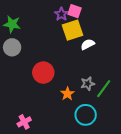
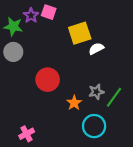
pink square: (75, 11) -> (49, 12), moved
purple star: (61, 14) -> (31, 15), moved

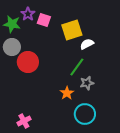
pink square: (49, 12) -> (44, 20), moved
red circle: (48, 80) -> (28, 62), moved
green line: (114, 97) -> (77, 67), moved

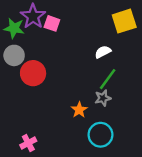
purple star: (28, 14) -> (33, 16), size x1.5
yellow square: (72, 30) -> (124, 21), moved
green line: (77, 67) -> (108, 79), moved

